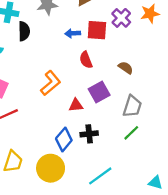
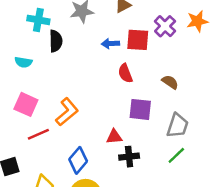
orange L-shape: (51, 83) -> (67, 112), moved
purple square: (99, 92) -> (140, 109), turned 35
red triangle: (76, 105) -> (114, 137), moved
blue diamond: (64, 139) -> (78, 160), moved

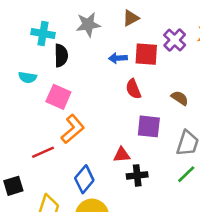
pink square: (26, 104) -> (58, 97), moved

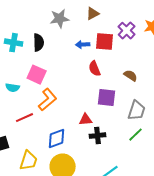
cyan cross: (43, 34) -> (14, 43), moved
cyan semicircle: (28, 77) -> (13, 88), moved
blue diamond: (84, 179) -> (57, 139), turned 30

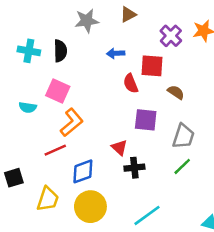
red square: (105, 42) -> (152, 66), moved
red line: (25, 118) -> (55, 150), moved
red triangle: (86, 120) -> (119, 148), turned 48

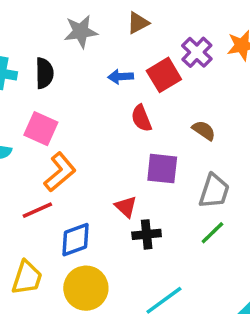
red square: (152, 66) -> (164, 75), moved, turned -35

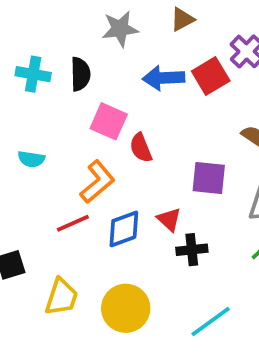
blue arrow: (121, 77) -> (163, 78), size x1.5
red semicircle: (141, 118) -> (141, 148), moved
pink square: (41, 129) -> (109, 121), moved
blue diamond: (76, 240) -> (124, 229), moved

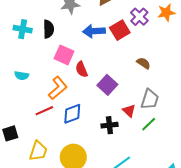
purple square: (209, 178) -> (107, 85), moved, turned 36
red triangle: (169, 220) -> (129, 111), moved

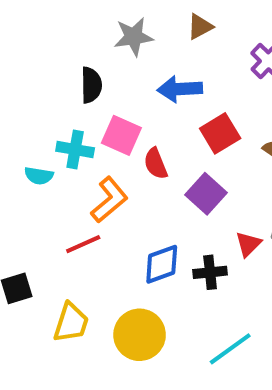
cyan cross: (23, 29) -> (75, 149), moved
red square: (120, 30) -> (220, 133), moved
red triangle: (129, 111) -> (248, 244), turned 32
blue diamond: (72, 114) -> (162, 264), moved

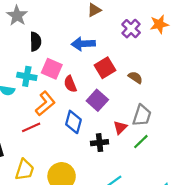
gray star: (133, 37) -> (17, 16), moved, turned -30
blue diamond: (162, 264) -> (73, 122), moved, turned -55

